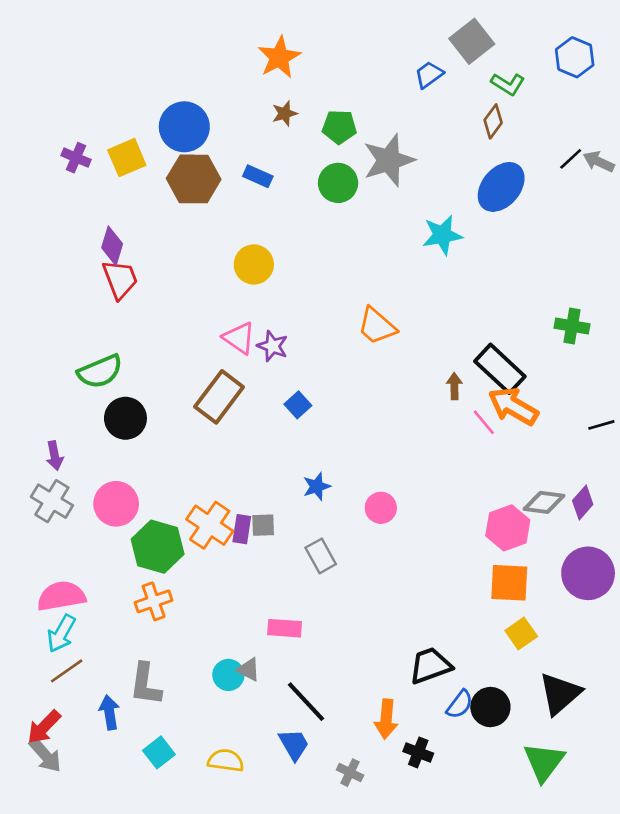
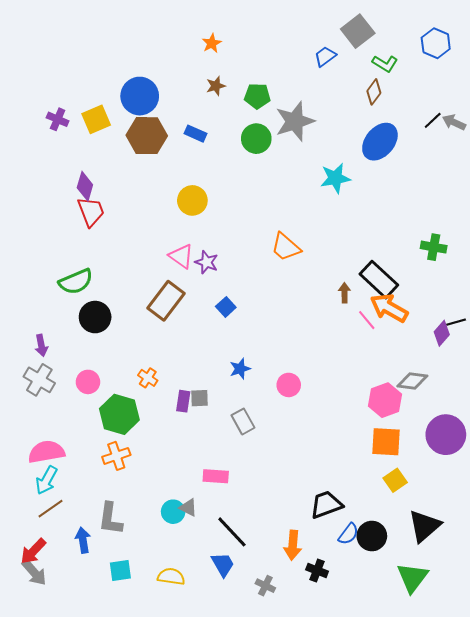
orange star: (279, 57) -> (212, 43), size x0.6
purple diamond: (583, 502) -> (442, 333), moved
pink circle: (116, 504) -> (88, 382), size x0.7
orange cross: (210, 525) -> (148, 378), moved, size x0.6
cyan square: (159, 752) -> (120, 570), turned 30

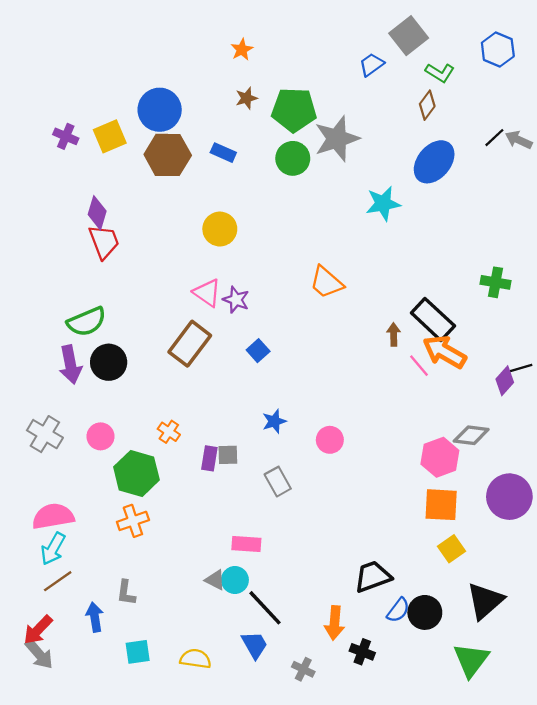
green pentagon: (257, 96) -> (294, 110), size x1.5
purple arrow: (41, 345) -> (70, 365), moved, size x1.5
cyan circle: (173, 512) -> (235, 580), moved
gray L-shape: (110, 519) -> (126, 593), size x0.7

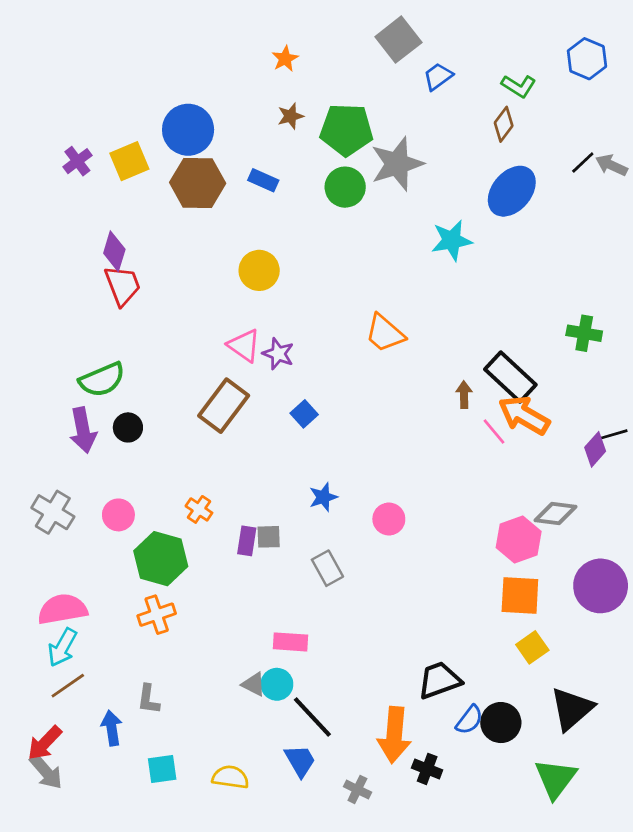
gray square: (409, 36) -> (398, 40), moved
purple cross: (66, 136) -> (77, 161), turned 30
black circle: (109, 362) -> (128, 427), size x0.7
orange arrow: (334, 623) -> (394, 735), size x1.4

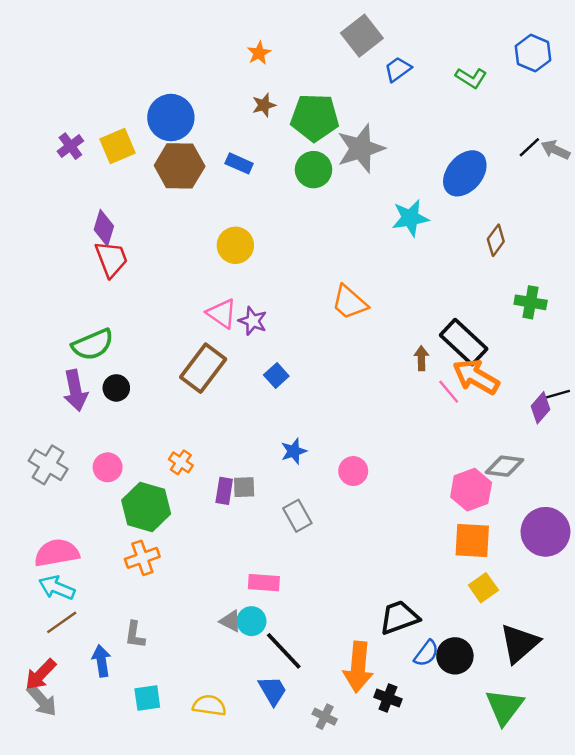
brown diamond: (504, 124) -> (496, 240), moved
cyan arrow: (62, 647) -> (57, 588), turned 84

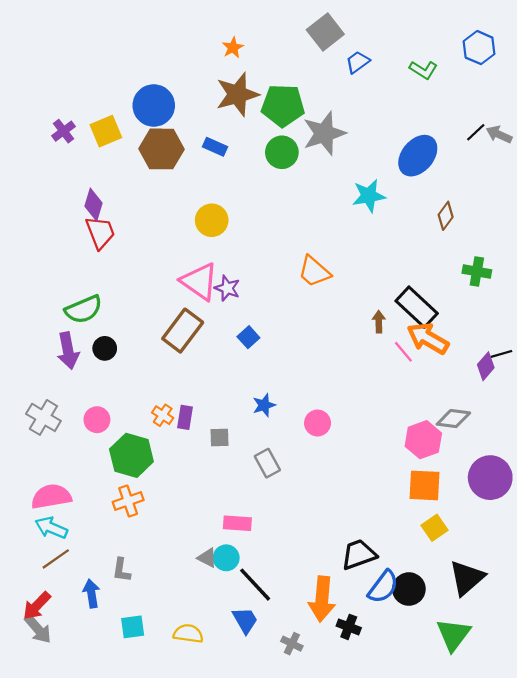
brown star: (264, 105) -> (237, 94), size x2.0
pink triangle: (222, 314) -> (199, 282), size x1.4
purple rectangle: (224, 491) -> (185, 417), moved
blue semicircle: (426, 653) -> (383, 587), size x1.4

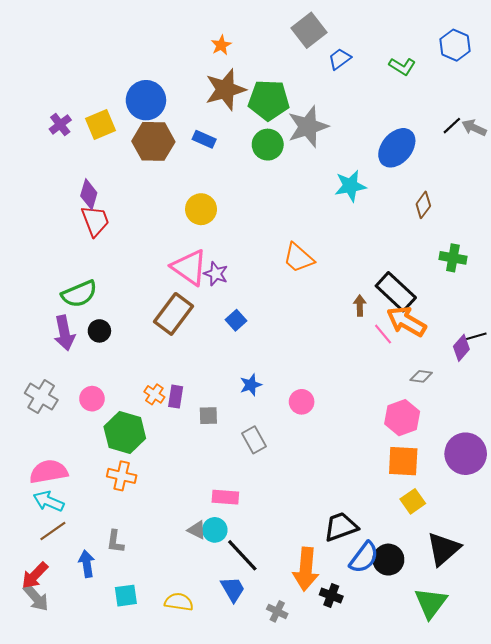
gray diamond: (453, 419) -> (421, 376), moved, size x0.7
orange cross: (128, 501) -> (122, 476), turned 32

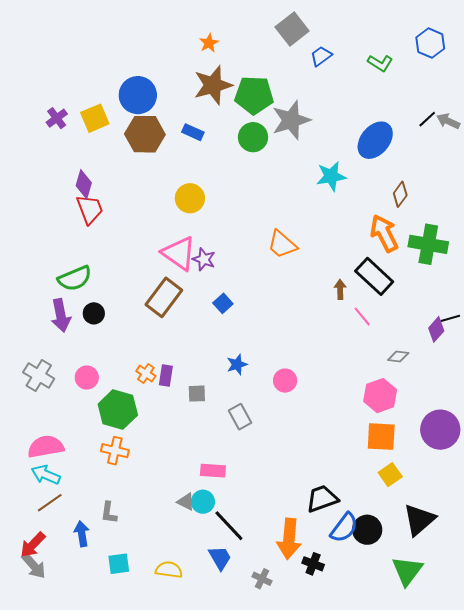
green cross: (453, 258) -> (428, 244), size x1.5
orange arrow: (406, 321) -> (384, 233), moved, turned 33

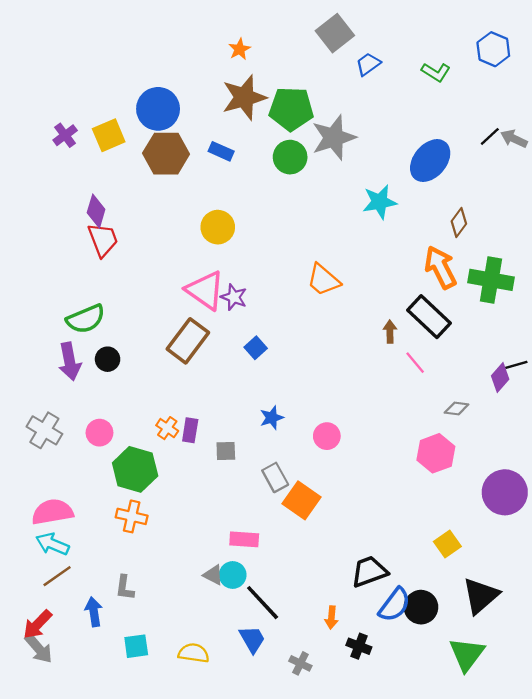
orange square: (381, 437) -> (302, 500), moved, turned 32
orange arrow: (289, 539) -> (331, 617), size x0.5

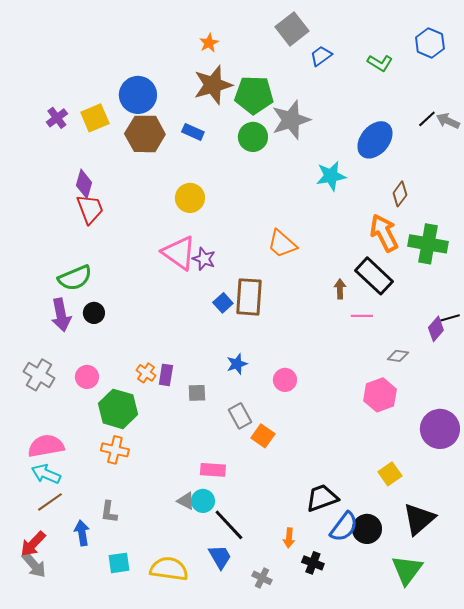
brown rectangle: (188, 341) -> (249, 297), moved, turned -33
pink line: (415, 363) -> (362, 316), turned -50
orange square: (302, 500) -> (263, 436), size x0.7
yellow semicircle: (194, 653) -> (169, 569), size x1.4

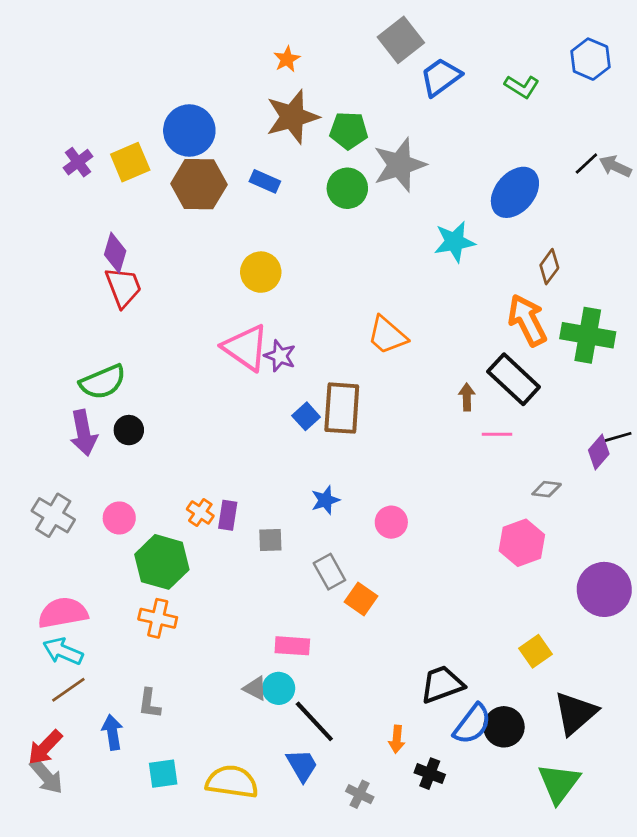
blue trapezoid: (321, 56) -> (441, 77), size x1.4
green pentagon: (254, 95) -> (349, 131), size x0.7

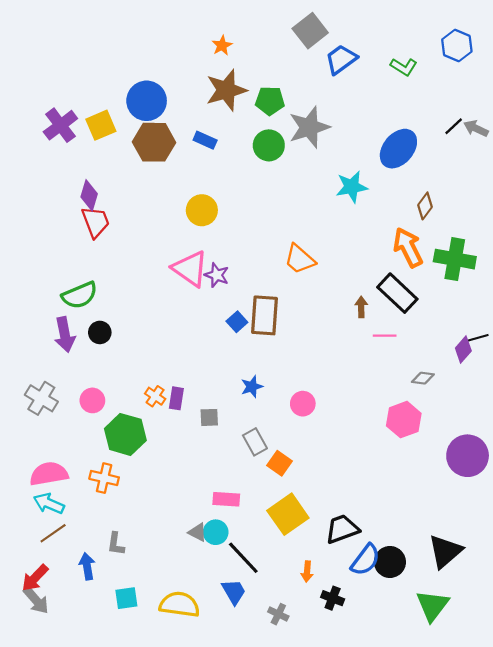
purple cross: (78, 162) -> (60, 125), size x1.5
orange cross: (158, 618) -> (104, 478), moved
yellow square: (536, 651) -> (288, 514), moved, size x1.6

